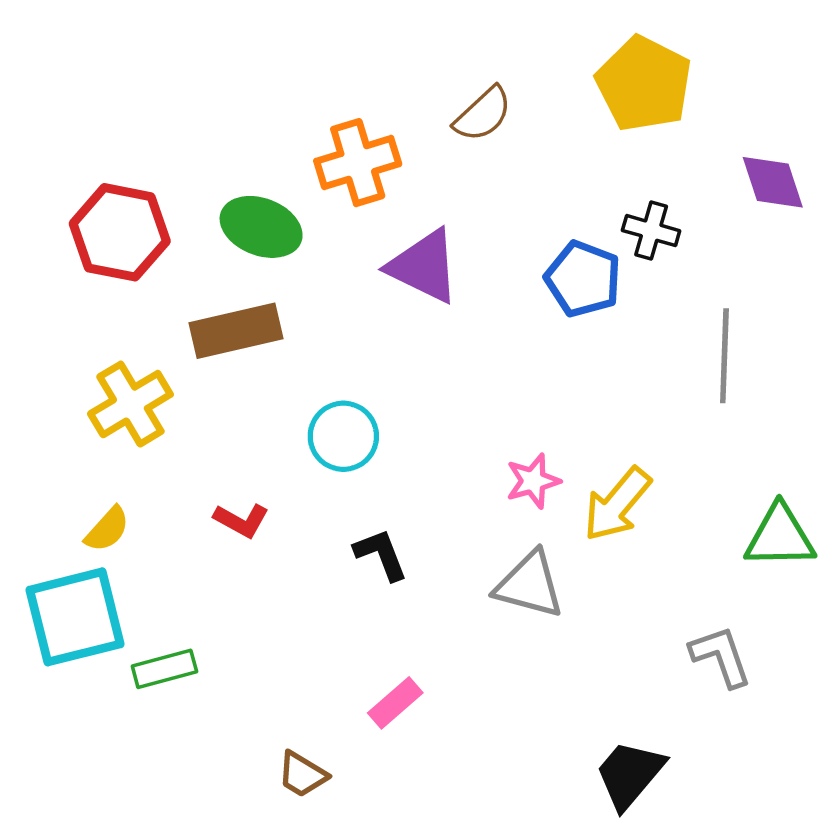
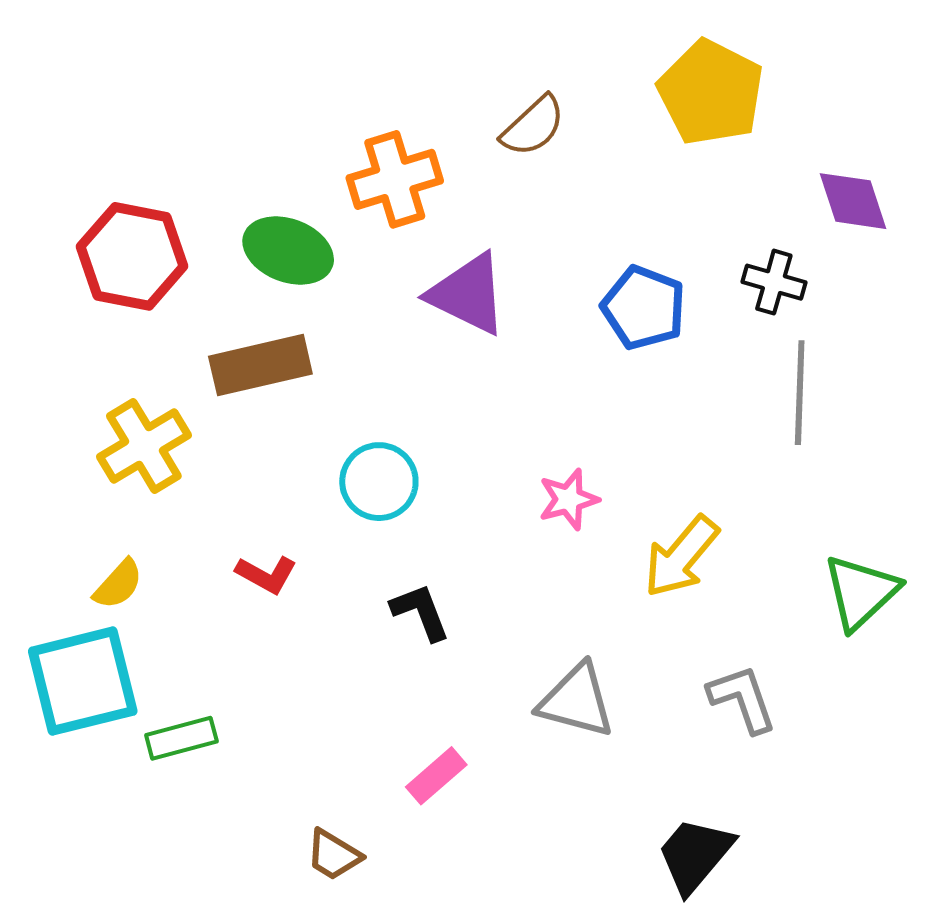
black cross: (651, 231) -> (774, 282), moved
pink star: (533, 481) -> (569, 499), moved
green triangle: (780, 536) -> (861, 592), turned -42
gray triangle: (529, 585) -> (576, 701), moved
gray L-shape: (721, 656) -> (742, 699), moved

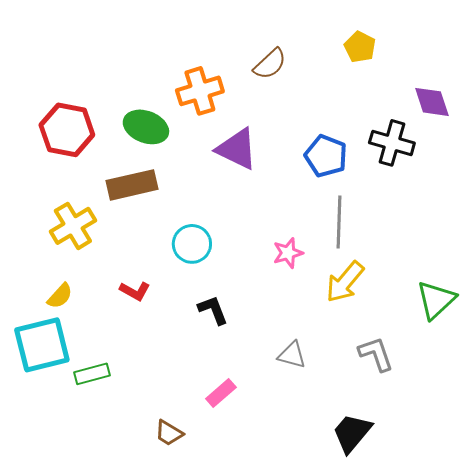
yellow pentagon: (711, 92) -> (360, 47), size x0.6
black cross: (774, 282) -> (392, 143), size x1.4
gray line: (800, 393) -> (339, 222), moved
gray triangle: (576, 701) -> (292, 355), size x0.7

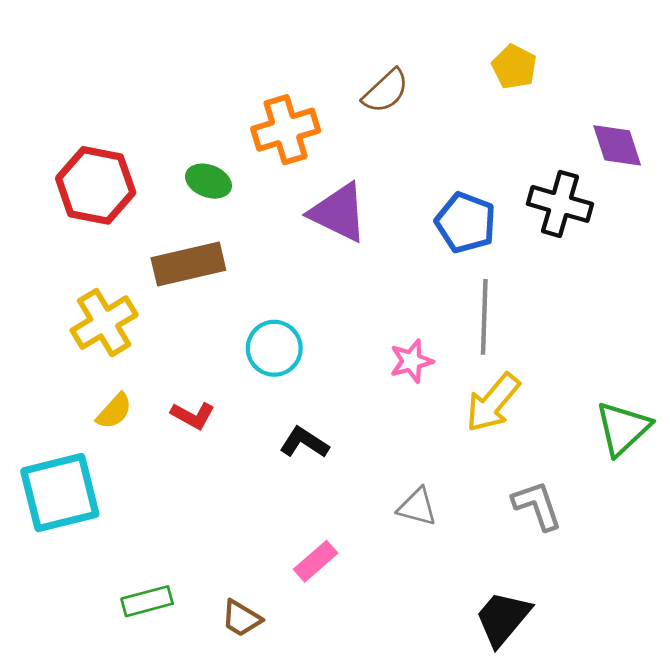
green ellipse: (146, 127) -> (208, 181), size x0.7
yellow semicircle: (60, 296) -> (114, 411), moved
black L-shape: (213, 310) -> (304, 443), turned -36
green rectangle: (92, 374) -> (147, 601), moved

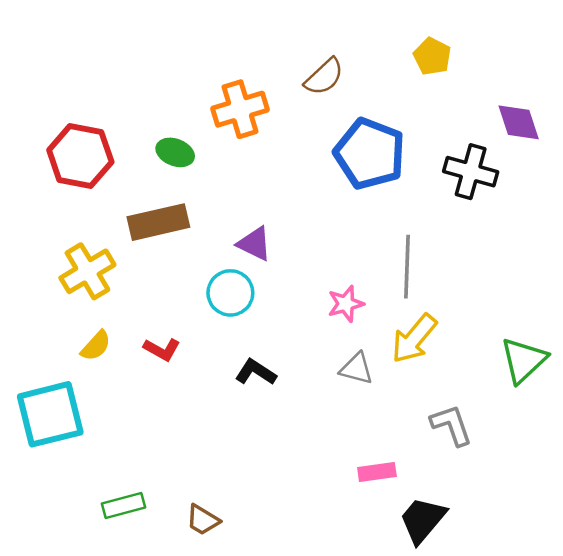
purple triangle: (339, 213) -> (254, 244), moved, size x0.7
blue pentagon: (466, 223) -> (370, 154), moved, size x1.4
gray triangle: (417, 507) -> (357, 369), moved
pink rectangle: (316, 561) -> (377, 472), moved, turned 33

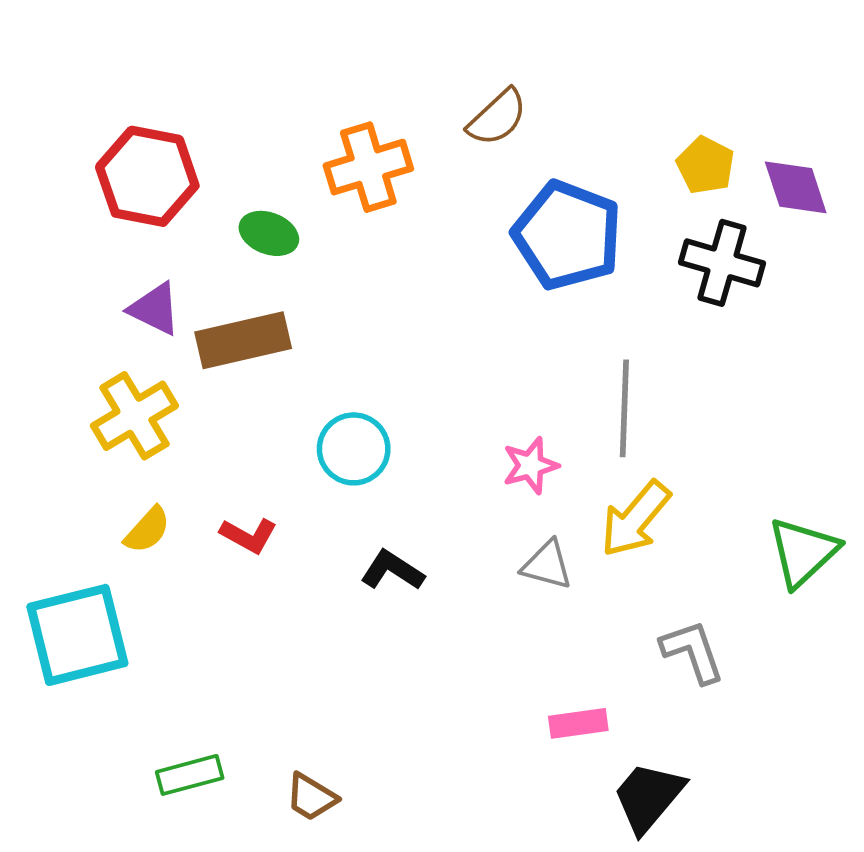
yellow pentagon: (432, 56) -> (705, 165), moved
red hexagon: (80, 156) -> (147, 176), moved
purple triangle: (254, 244) -> (155, 309), moved

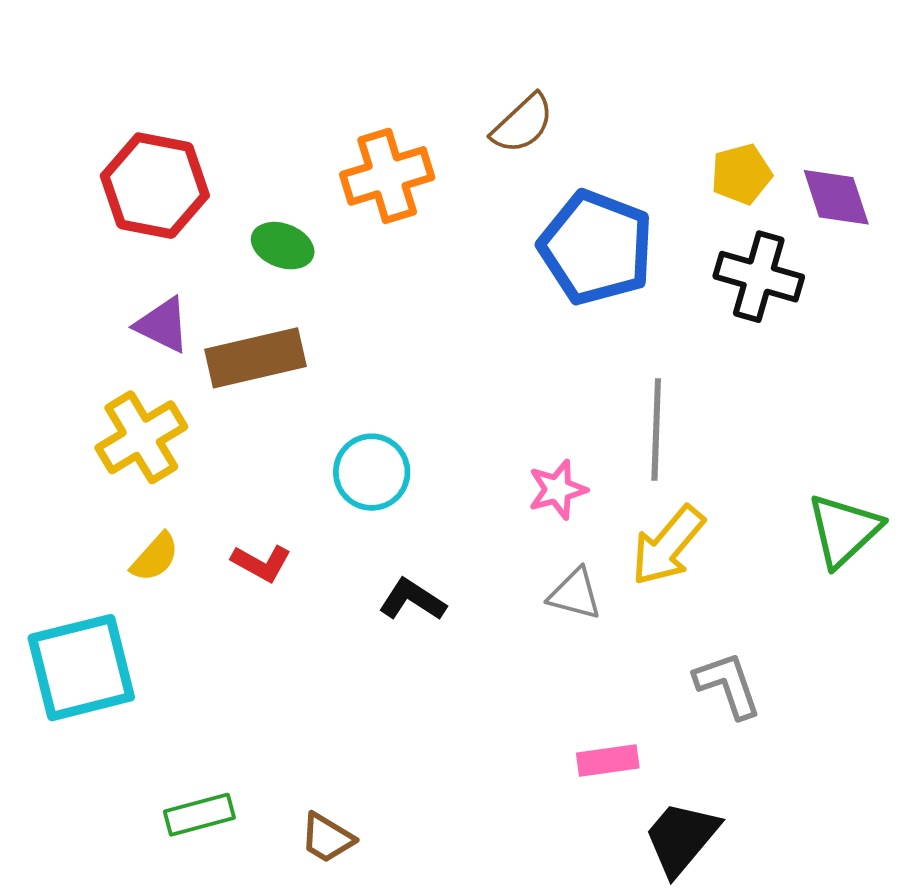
yellow pentagon: (705, 165) -> (741, 174), turned 30
green triangle: (803, 552) -> (844, 530), moved

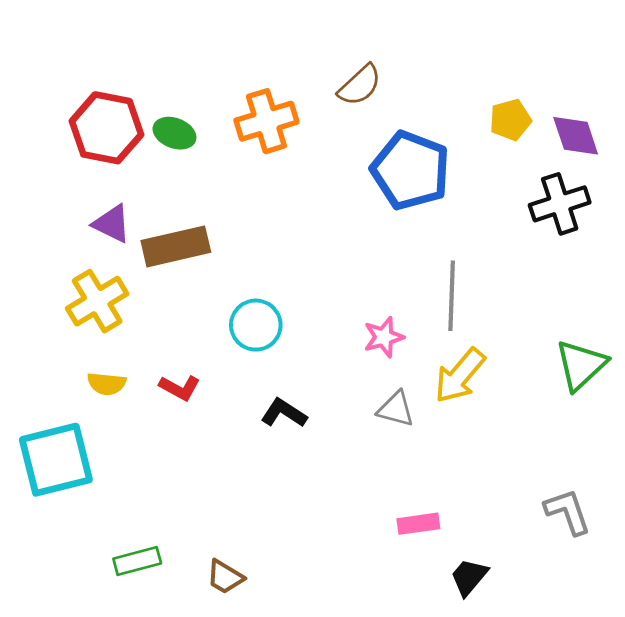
green ellipse: (283, 246) -> (174, 133), moved
black cross: (759, 277) -> (560, 204), moved, turned -34
yellow semicircle: (155, 557) -> (107, 384), turned 54
gray L-shape: (728, 685) -> (568, 512), moved
black trapezoid: (681, 838) -> (469, 577), size x0.7

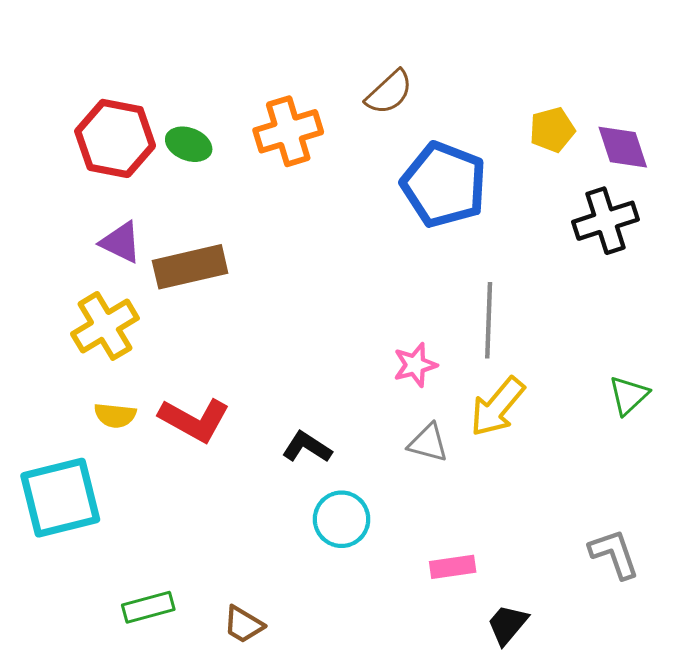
cyan circle: (256, 325) -> (342, 519), moved
green triangle: (581, 365) -> (629, 395), size x0.7
red L-shape: (180, 388) -> (194, 420), size x1.6

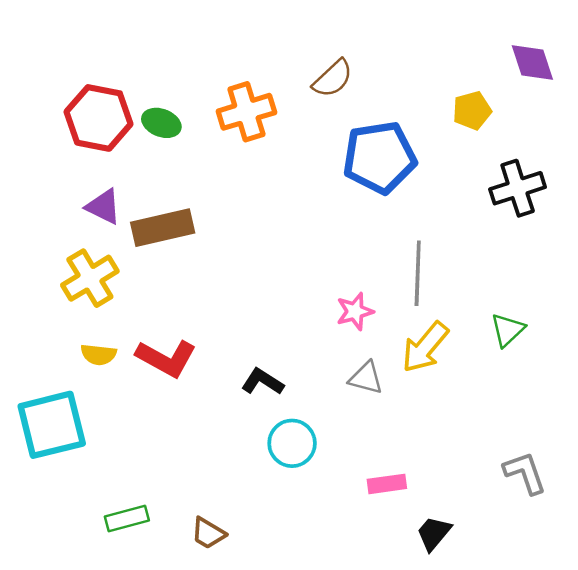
purple diamond: (623, 147) -> (532, 62), moved
blue pentagon: (444, 185) -> (380, 157), turned -30
green triangle: (629, 395) -> (508, 330), moved

